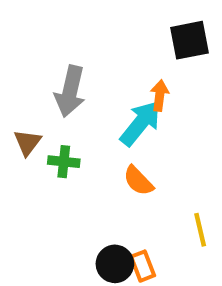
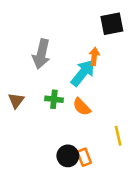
brown triangle: (28, 142) -> (16, 101), moved
green cross: (64, 162) -> (54, 99), moved

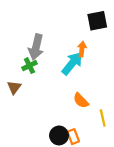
green cross: (54, 99) -> (29, 66), moved, turned -32
orange semicircle: (82, 107) -> (81, 101), moved

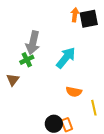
orange arrow: (82, 49) -> (75, 15), moved
orange semicircle: (81, 101) -> (74, 92), turned -35

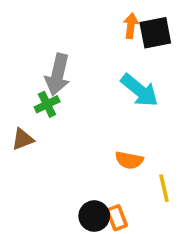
cyan arrow: (66, 58) -> (140, 90), moved, turned 90
brown triangle: (13, 80) -> (23, 139), turned 32

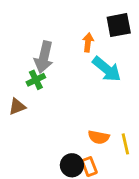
orange arrow: (131, 26) -> (88, 42), moved
orange semicircle: (129, 160) -> (99, 137), moved

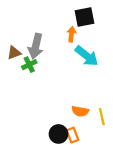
black square: (119, 25) -> (84, 17), moved
brown triangle: (17, 107) -> (14, 53), moved

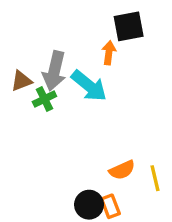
cyan arrow: (87, 56) -> (89, 86), moved
orange semicircle: (80, 111) -> (122, 170), turned -35

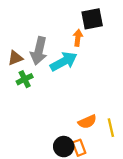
cyan arrow: (89, 86) -> (64, 61), turned -68
green cross: (44, 99) -> (25, 79), moved

